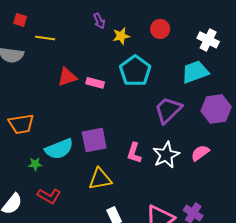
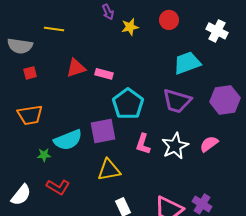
red square: (20, 20) -> (30, 73), moved, turned -32
cyan pentagon: (135, 71) -> (128, 104), moved
cyan trapezoid: (195, 72) -> (187, 63), moved
purple trapezoid: (168, 110) -> (177, 101), turned -120

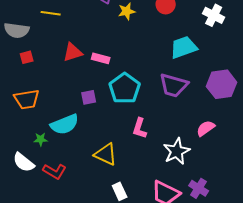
purple square: (103, 131) -> (89, 97), moved, size x0.6
white star: (175, 146) -> (177, 151), moved
yellow triangle: (109, 170) -> (106, 154), turned 35
white semicircle: (21, 195) -> (24, 162), moved, turned 90

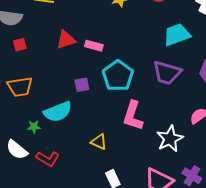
pink L-shape: (140, 128) -> (133, 116), size x1.4
yellow triangle: (106, 154) -> (99, 142), size x0.7

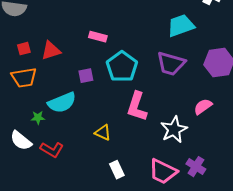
red triangle: (66, 40) -> (51, 51), moved
red square: (20, 45) -> (24, 49), moved

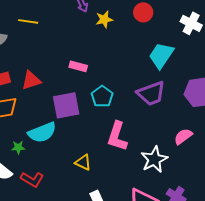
cyan trapezoid: (181, 26) -> (161, 55), turned -36
purple trapezoid: (171, 64) -> (151, 93), turned -36
cyan pentagon: (122, 67) -> (102, 96), size x0.7
purple square: (86, 76) -> (66, 105), size x1.8

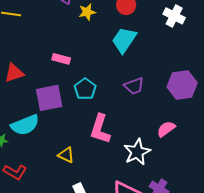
cyan trapezoid: (161, 55) -> (124, 40), moved
purple trapezoid: (151, 93) -> (134, 86), size x0.7

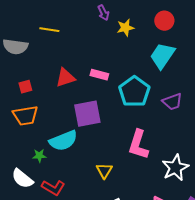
red triangle: (14, 73) -> (65, 78), moved
cyan pentagon: (85, 89) -> (134, 92), moved, size x1.4
yellow triangle: (66, 155) -> (104, 171), turned 36

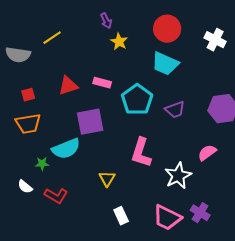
red circle: (164, 21) -> (167, 29), size x1.4
yellow star: (125, 28) -> (119, 42), moved, turned -30
yellow line: (49, 30) -> (52, 38), turned -42
cyan trapezoid: (162, 56) -> (165, 64), turned -100
white semicircle: (22, 179) -> (25, 187), size x0.7

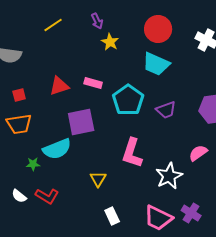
yellow line: (52, 38) -> (53, 25), moved
white semicircle: (25, 187) -> (19, 196), moved

